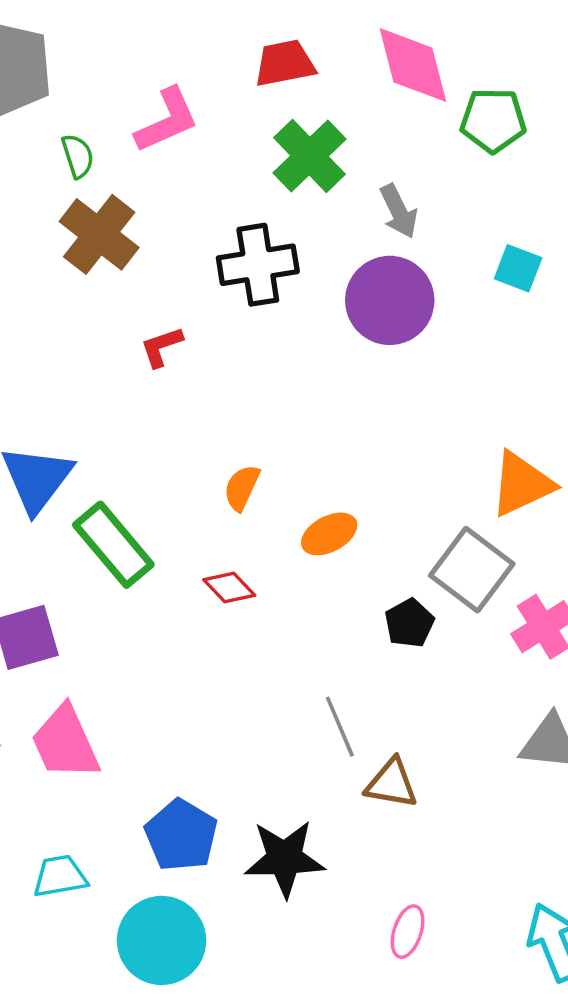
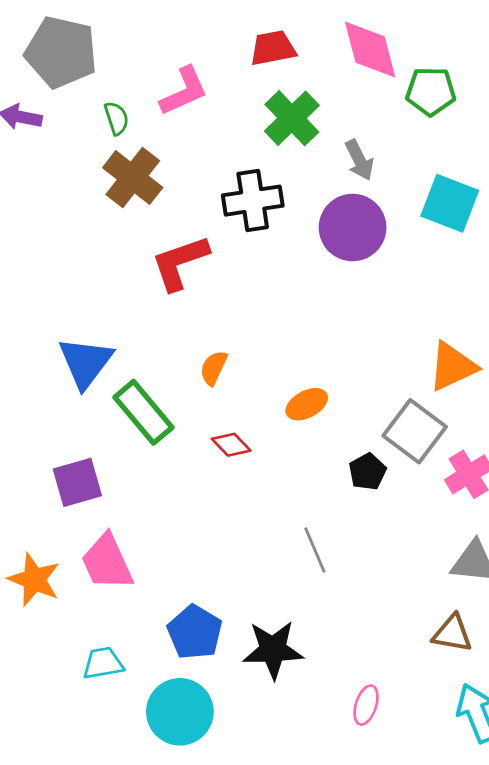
cyan square: (518, 268) -> (450, 203), size x1.6
red L-shape: (162, 347) -> (180, 263), size x1.8
orange semicircle: (242, 488) -> (214, 368), moved
brown triangle: (392, 784) -> (452, 634), moved

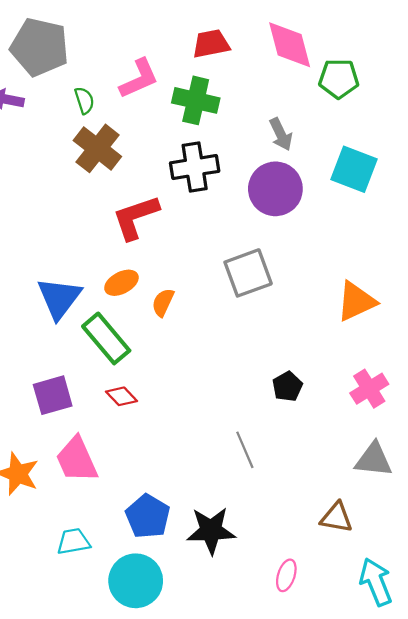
green cross: (292, 118) -> (196, 100), moved, turned -33
orange ellipse: (307, 404) -> (121, 283), moved
gray square: (415, 431) -> (248, 273), moved, turned 33
red diamond: (231, 445) -> (121, 396), moved
brown triangle: (452, 634) -> (337, 517), moved

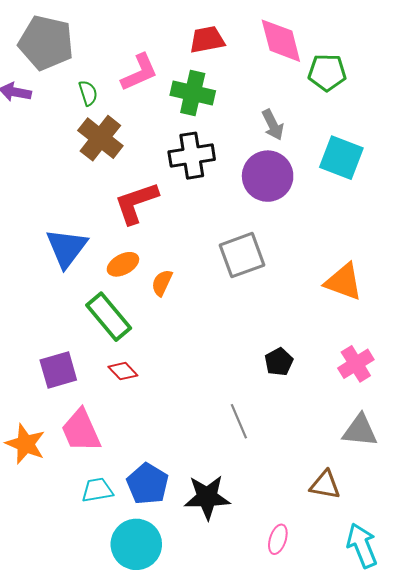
blue triangle: (59, 298) -> (67, 248), moved
orange triangle: (356, 301) -> (344, 282), turned 45
cyan trapezoid: (73, 541) -> (97, 490), moved

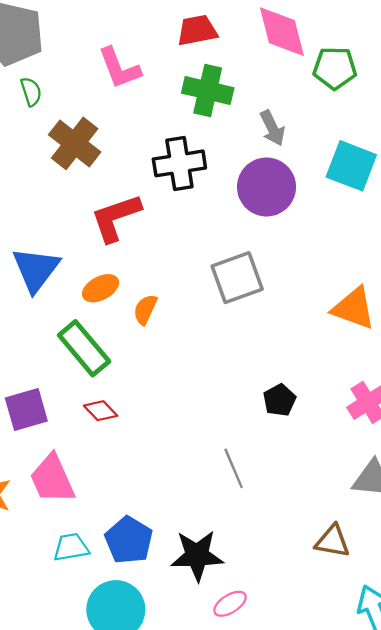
pink L-shape: (139, 72) -> (119, 68), turned 93
green semicircle: (88, 93) -> (31, 92), moved
green cross: (193, 93) -> (208, 90), moved
pink ellipse: (278, 539) -> (230, 604), moved, turned 40

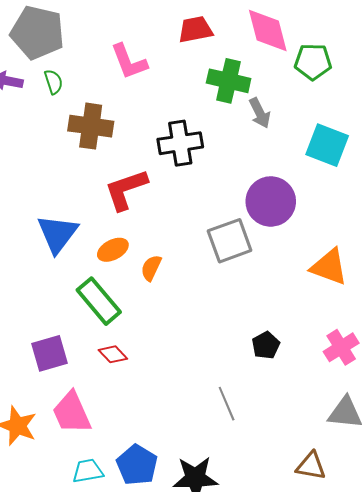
green cross: (208, 90) -> (229, 81), moved
brown cross: (75, 143) -> (91, 126), turned -30
purple circle: (267, 187) -> (271, 201), moved

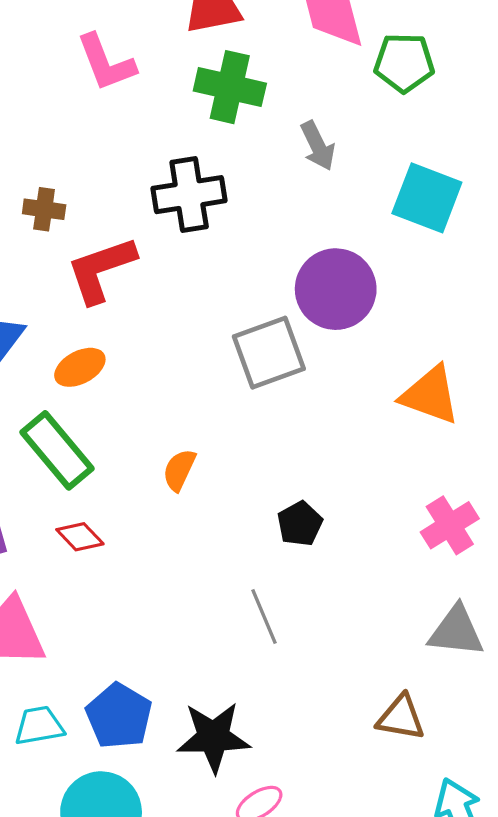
green cross: (229, 81) -> (230, 87), moved
brown cross: (91, 126) -> (44, 209), moved, size x0.6
orange semicircle: (151, 268) -> (179, 470), moved
black pentagon: (266, 345) -> (300, 524), moved

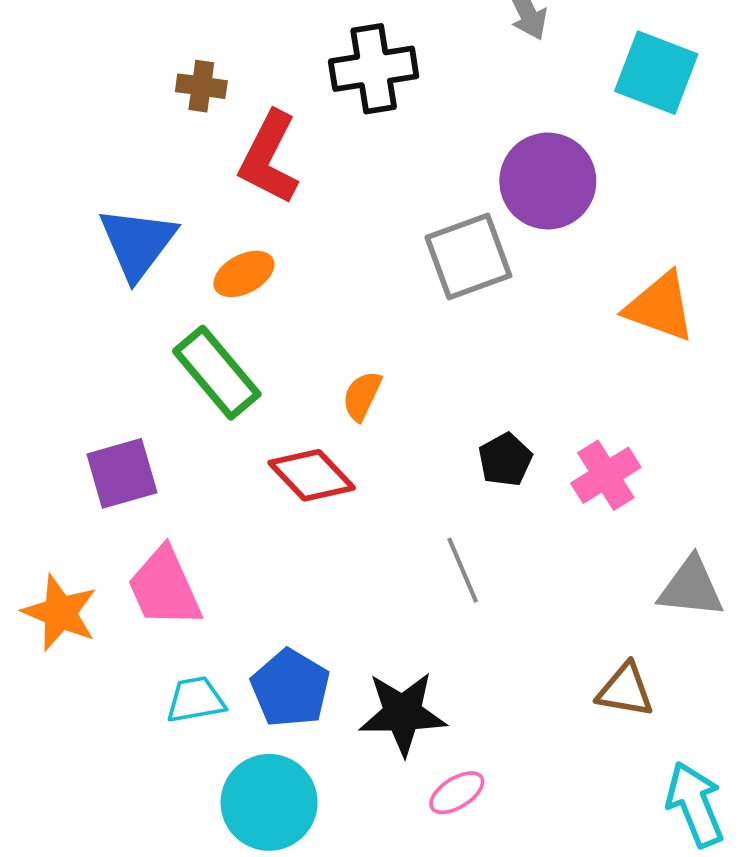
red L-shape: (101, 270) -> (269, 158), turned -44
pink cross: (450, 525) -> (606, 475), moved
red diamond: (80, 537) -> (312, 475), moved, size x1.5

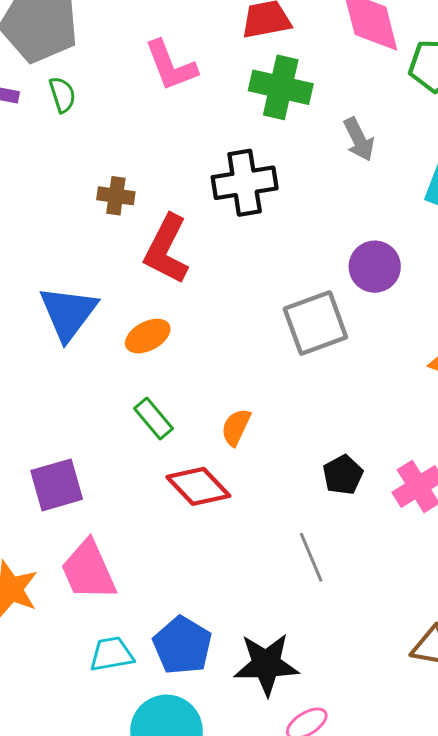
purple circle: (548, 181) -> (375, 267), size x0.7
green rectangle: (217, 373) -> (153, 418), moved, size x0.6

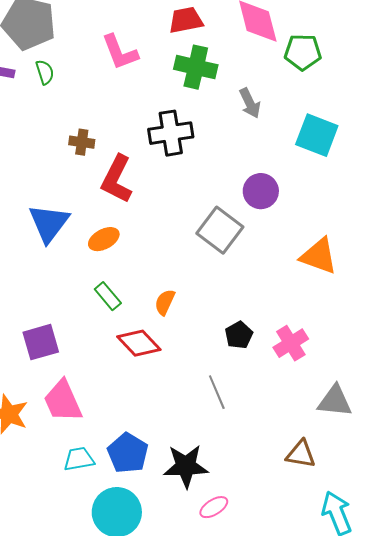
gray square: (315, 323) -> (220, 230), turned -33

